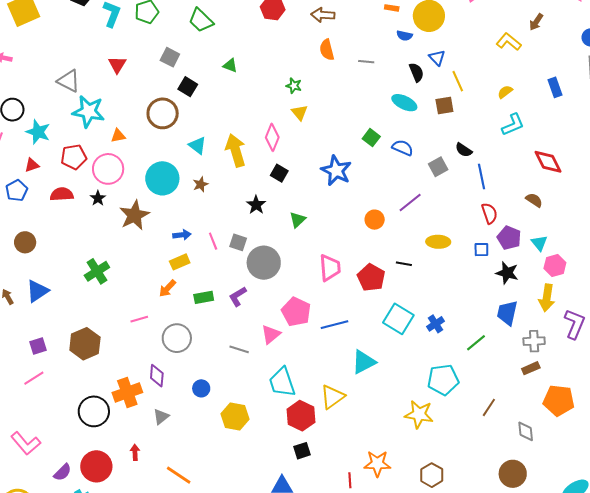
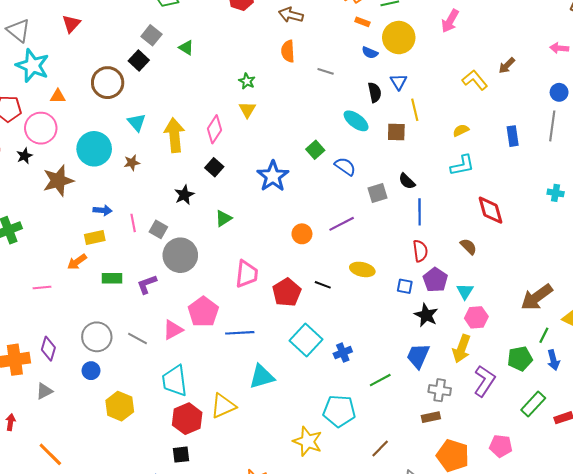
gray square: (170, 57) -> (151, 35), moved
gray circle: (177, 338) -> (97, 337), moved

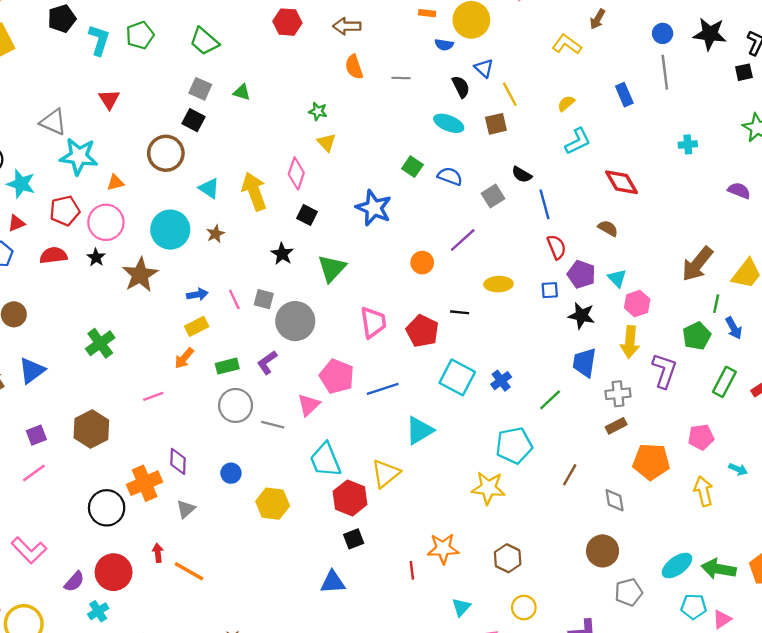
green triangle: (223, 218) -> (332, 268), size x1.5
gray circle: (97, 337) -> (236, 405), moved
orange line: (50, 454) -> (189, 571), moved

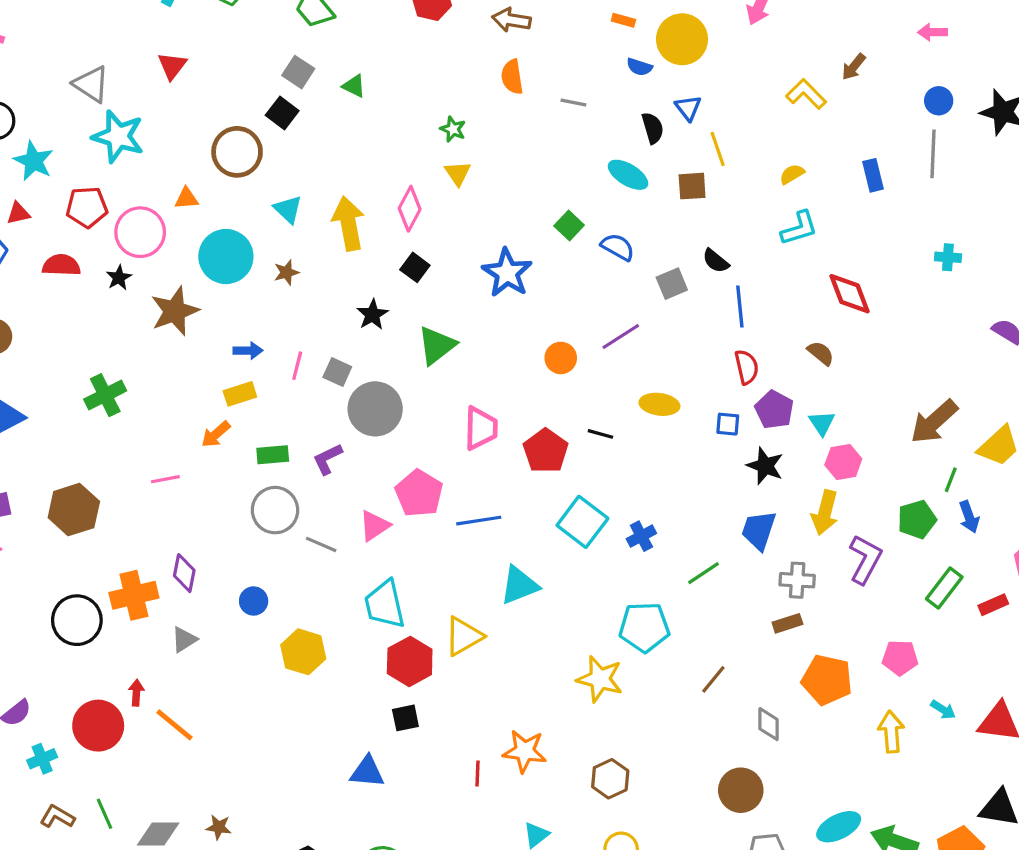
orange triangle: (115, 183) -> (186, 198), moved
pink line: (234, 299) -> (297, 366), turned 30
red circle: (114, 572) -> (98, 726), moved

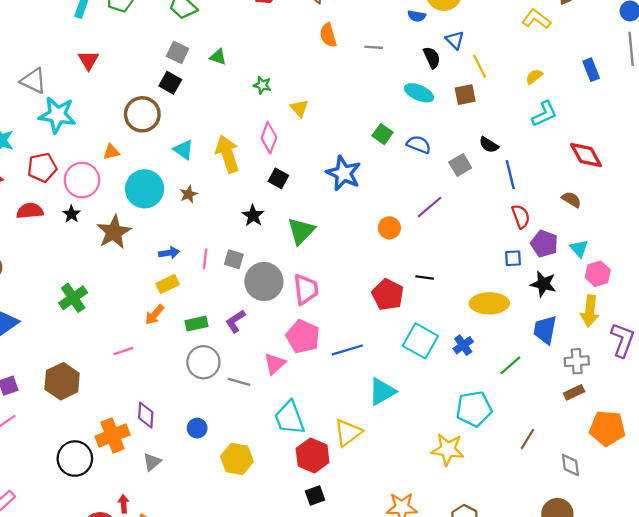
green star: (453, 129) -> (262, 85), moved
yellow ellipse: (659, 404) -> (489, 303), moved, size x1.4
pink trapezoid: (481, 428) -> (306, 289), moved

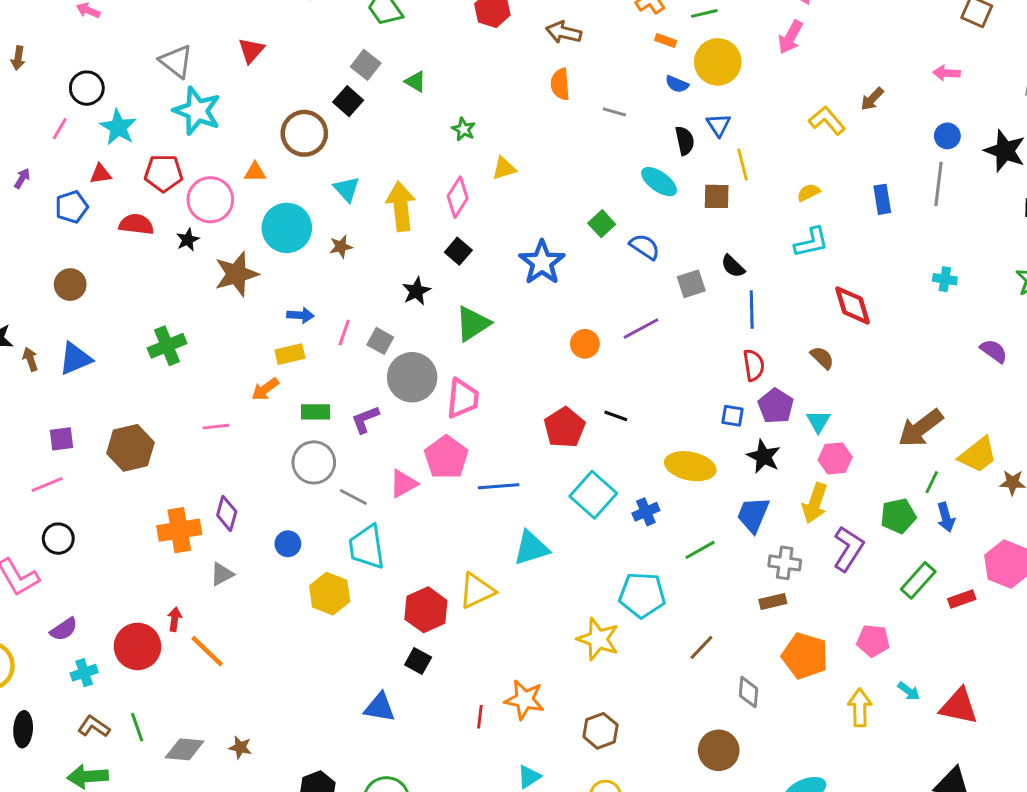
yellow triangle: (299, 108) -> (504, 168), turned 42
cyan trapezoid: (290, 418) -> (367, 547), moved
black circle: (75, 459) -> (58, 539), moved, size x0.7
black square: (315, 496) -> (418, 661), turned 36

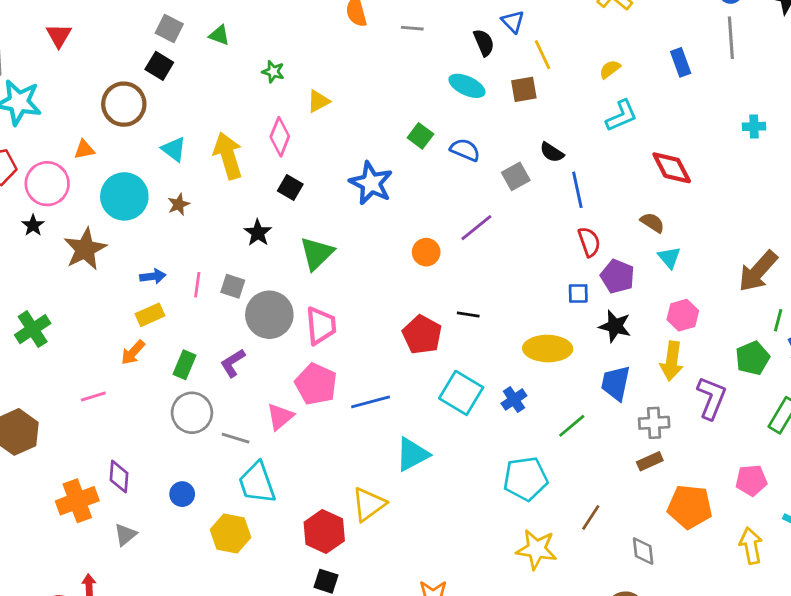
green rectangle: (316, 412) -> (185, 365), turned -56
cyan triangle: (818, 421) -> (669, 257), moved
yellow star: (598, 639) -> (537, 549), moved

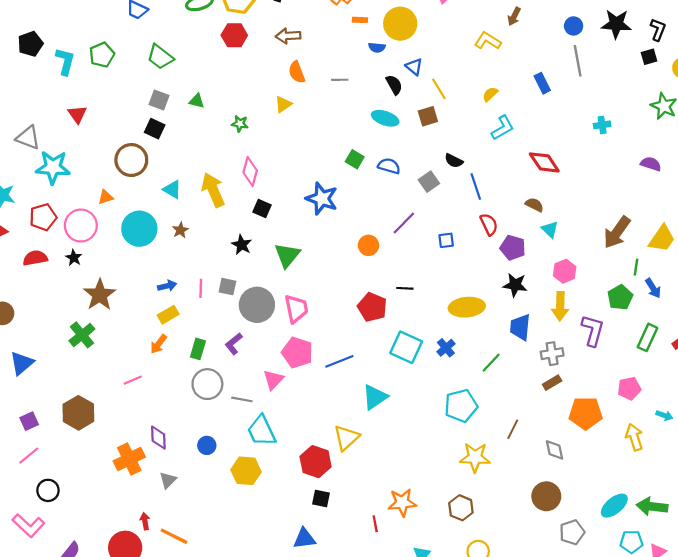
yellow triangle: (318, 101) -> (283, 104), moved
brown star: (85, 249) -> (100, 295), moved
blue square: (578, 293) -> (446, 240), moved

